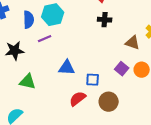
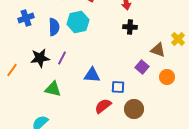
purple line: (45, 39) -> (62, 58), moved, turned -40
purple square: (122, 69) -> (142, 67), moved

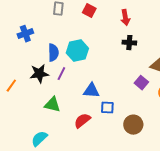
cyan hexagon: (78, 22) -> (77, 51), moved
blue semicircle: (54, 27) -> (53, 53), moved
blue square: (118, 87) -> (107, 108), moved
red semicircle: (103, 106) -> (82, 121), moved

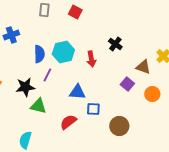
red arrow: (125, 18) -> (91, 59), moved
black cross: (129, 43) -> (115, 44), turned 32
black star: (39, 74) -> (25, 87), moved
cyan semicircle: (39, 139) -> (25, 140), turned -30

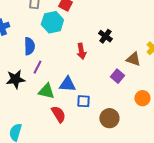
cyan hexagon: (63, 52) -> (52, 22), moved
orange circle: (152, 94) -> (142, 98), moved
green triangle: (38, 106) -> (46, 91), moved
red semicircle: (68, 122) -> (58, 114), turned 96

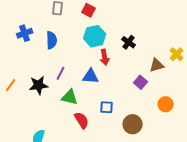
cyan hexagon: (52, 22) -> (95, 36), moved
blue semicircle: (29, 46) -> (52, 40), moved
brown triangle: (133, 59) -> (157, 65), turned -35
blue triangle: (67, 84) -> (91, 76), moved

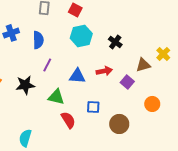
red arrow: (105, 57) -> (104, 71), moved, turned -91
purple line: (61, 73) -> (47, 65), moved

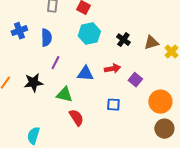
brown triangle: (143, 65) -> (151, 43), moved
orange circle: (152, 104) -> (160, 102), size x1.5
blue square: (93, 107) -> (113, 105), moved
brown circle: (119, 124) -> (164, 129), moved

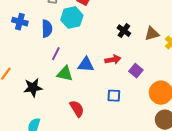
blue cross: (19, 31) -> (20, 22), turned 35
cyan hexagon: (89, 34) -> (72, 18), moved
black star: (33, 83) -> (33, 88), moved
green triangle: (64, 95) -> (65, 74), moved

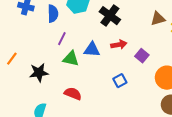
black cross: (124, 31) -> (110, 16), moved, size x1.5
blue square: (114, 96) -> (120, 81), turned -32
red semicircle: (77, 109) -> (73, 94), moved, turned -36

